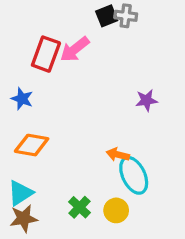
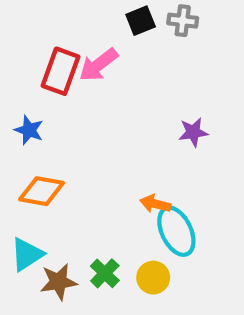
gray cross: (126, 16) -> (183, 21), moved
brown star: (24, 218) -> (58, 282), moved

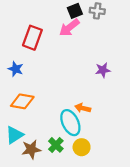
pink arrow: (98, 65) -> (69, 28), moved
cyan ellipse: (176, 231) -> (70, 123), moved

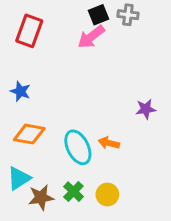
red rectangle: (32, 38) -> (29, 31), moved
purple star: (103, 70) -> (146, 109), moved
cyan ellipse: (70, 123) -> (78, 147), moved

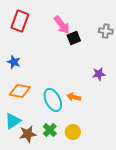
black square: (98, 15) -> (74, 38), moved
gray cross: (128, 15) -> (106, 31), moved
pink arrow: (91, 37) -> (62, 25), turned -90

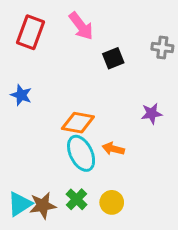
pink arrow: (62, 25) -> (81, 26), moved
orange diamond: (20, 91) -> (78, 123), moved
cyan triangle: (13, 121) -> (20, 204), moved

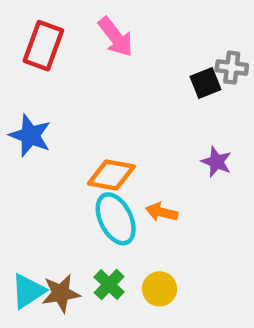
black square: (113, 58) -> (205, 83), moved
blue star: (21, 95) -> (30, 136), size x1.4
purple star: (152, 113) -> (216, 162), turned 30

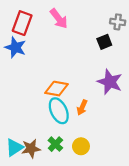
gray cross: (232, 68) -> (118, 22), moved
blue star: (30, 136) -> (15, 47), moved
purple star: (216, 162) -> (110, 82), size x1.6
orange arrow: (162, 212) -> (82, 107), turned -80

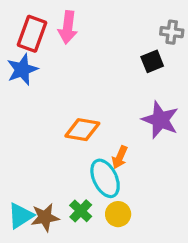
pink arrow: (59, 19) -> (68, 27), moved, turned 45
blue star: (15, 47) -> (22, 70), turned 30
cyan ellipse: (59, 111) -> (105, 178), moved

